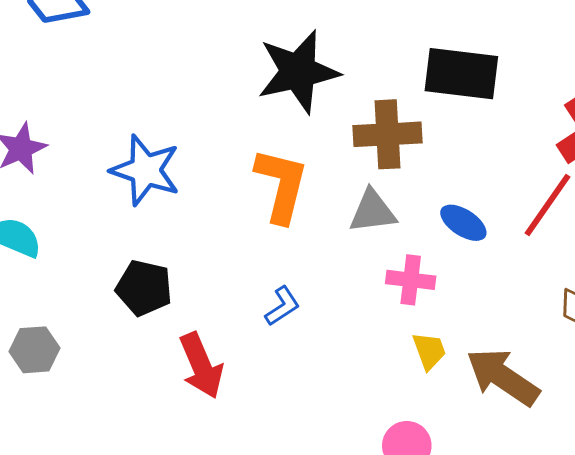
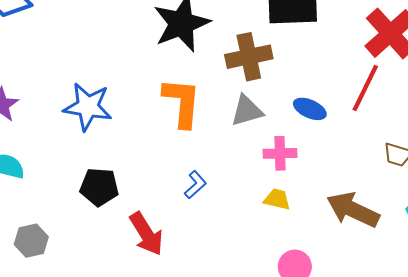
yellow trapezoid: (429, 351) -> (277, 199), moved, turned -48

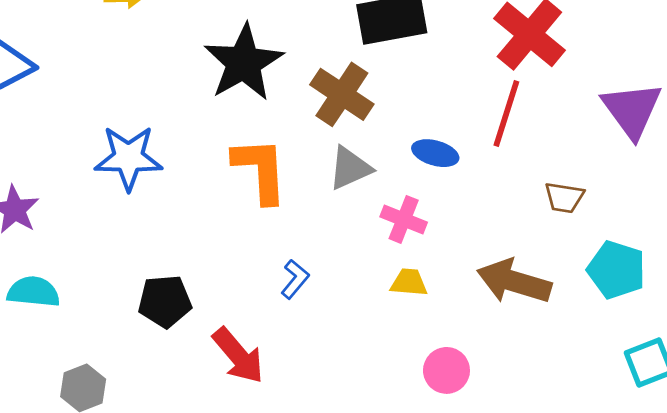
brown cross: (249, 57) -> (342, 94), turned -36
blue star: (88, 107) -> (128, 158), moved
pink cross: (280, 153) -> (404, 219), turned 32

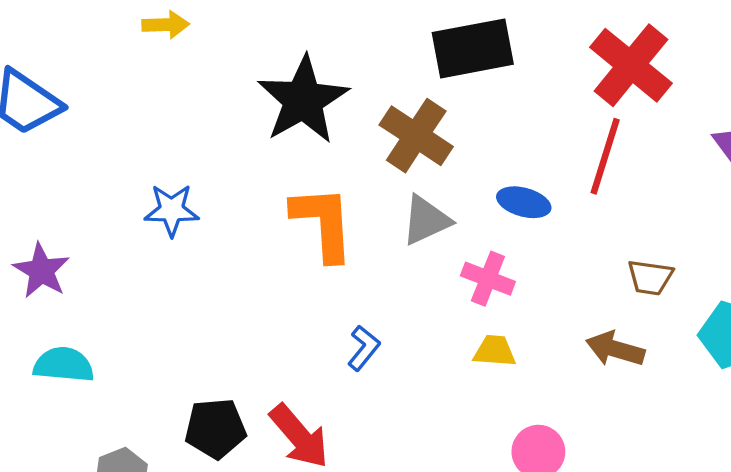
blue star: (128, 158) -> (172, 210), size x0.7
brown trapezoid: (564, 197) -> (650, 277), moved
brown arrow: (514, 281) -> (615, 349), size x0.7
black pentagon: (165, 301) -> (215, 428), moved

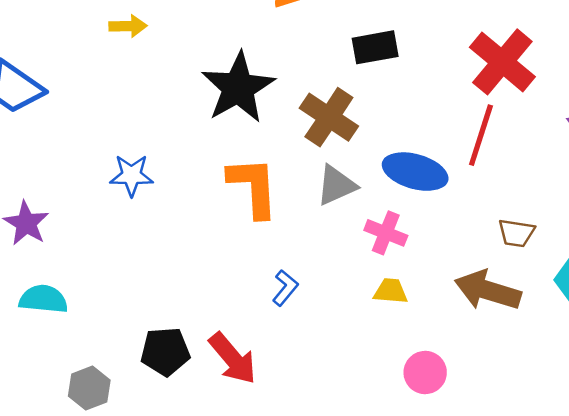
black rectangle: (473, 48) -> (375, 47), size x0.7
blue ellipse: (524, 202) -> (415, 172), size x1.5
brown arrow: (615, 349) -> (488, 290), size x1.4

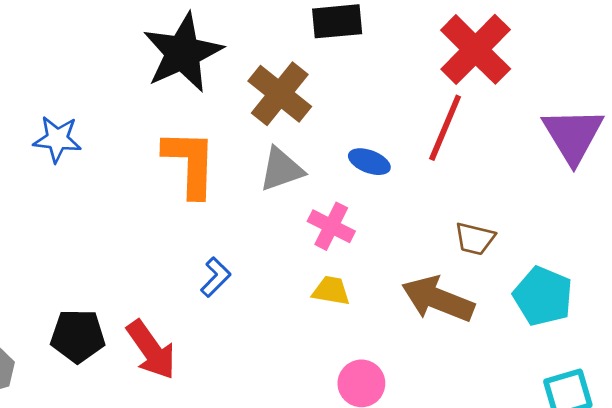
blue ellipse: (415, 172) -> (369, 162), size x0.6

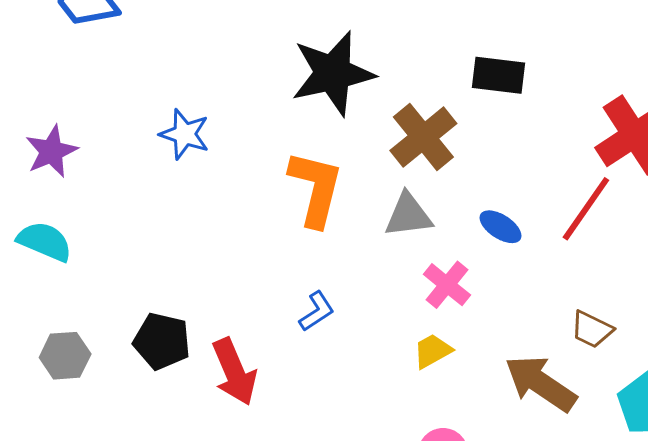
yellow trapezoid: (331, 291) -> (432, 351), turned -51

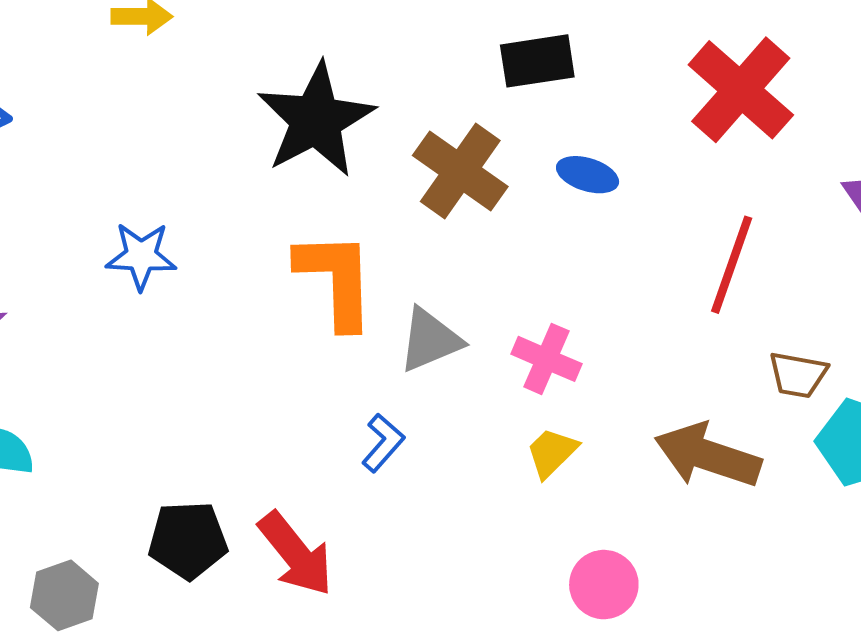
red line: (586, 209) -> (732, 265), moved
gray triangle: (408, 215) -> (430, 340), moved
blue ellipse: (501, 227) -> (588, 175), moved
brown trapezoid: (592, 329) -> (798, 375), moved

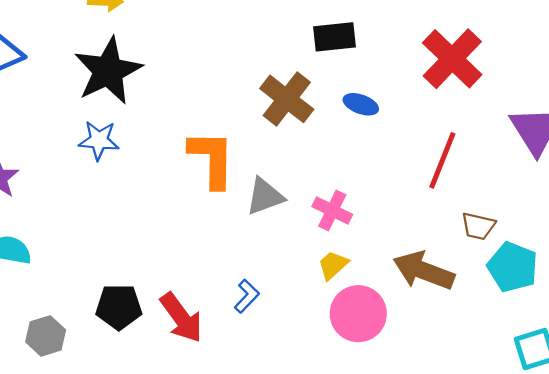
black star: (316, 120) -> (108, 71), moved
blue L-shape: (383, 443) -> (247, 296), moved
pink circle: (604, 585) -> (358, 314), moved, size x1.4

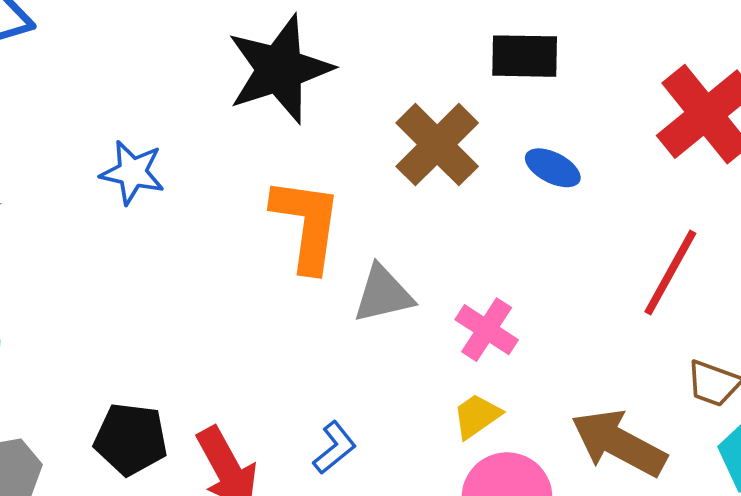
black star: (108, 71) -> (280, 69), moved

